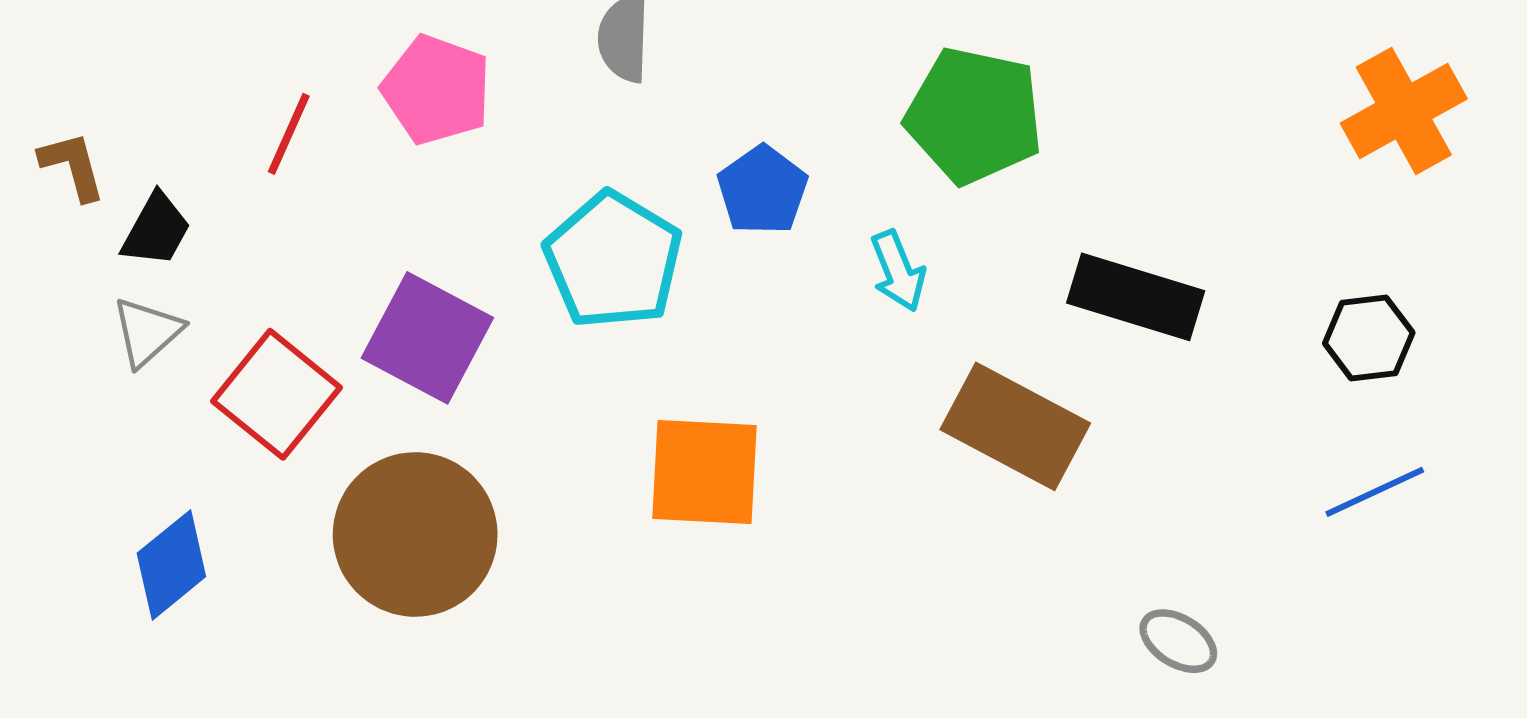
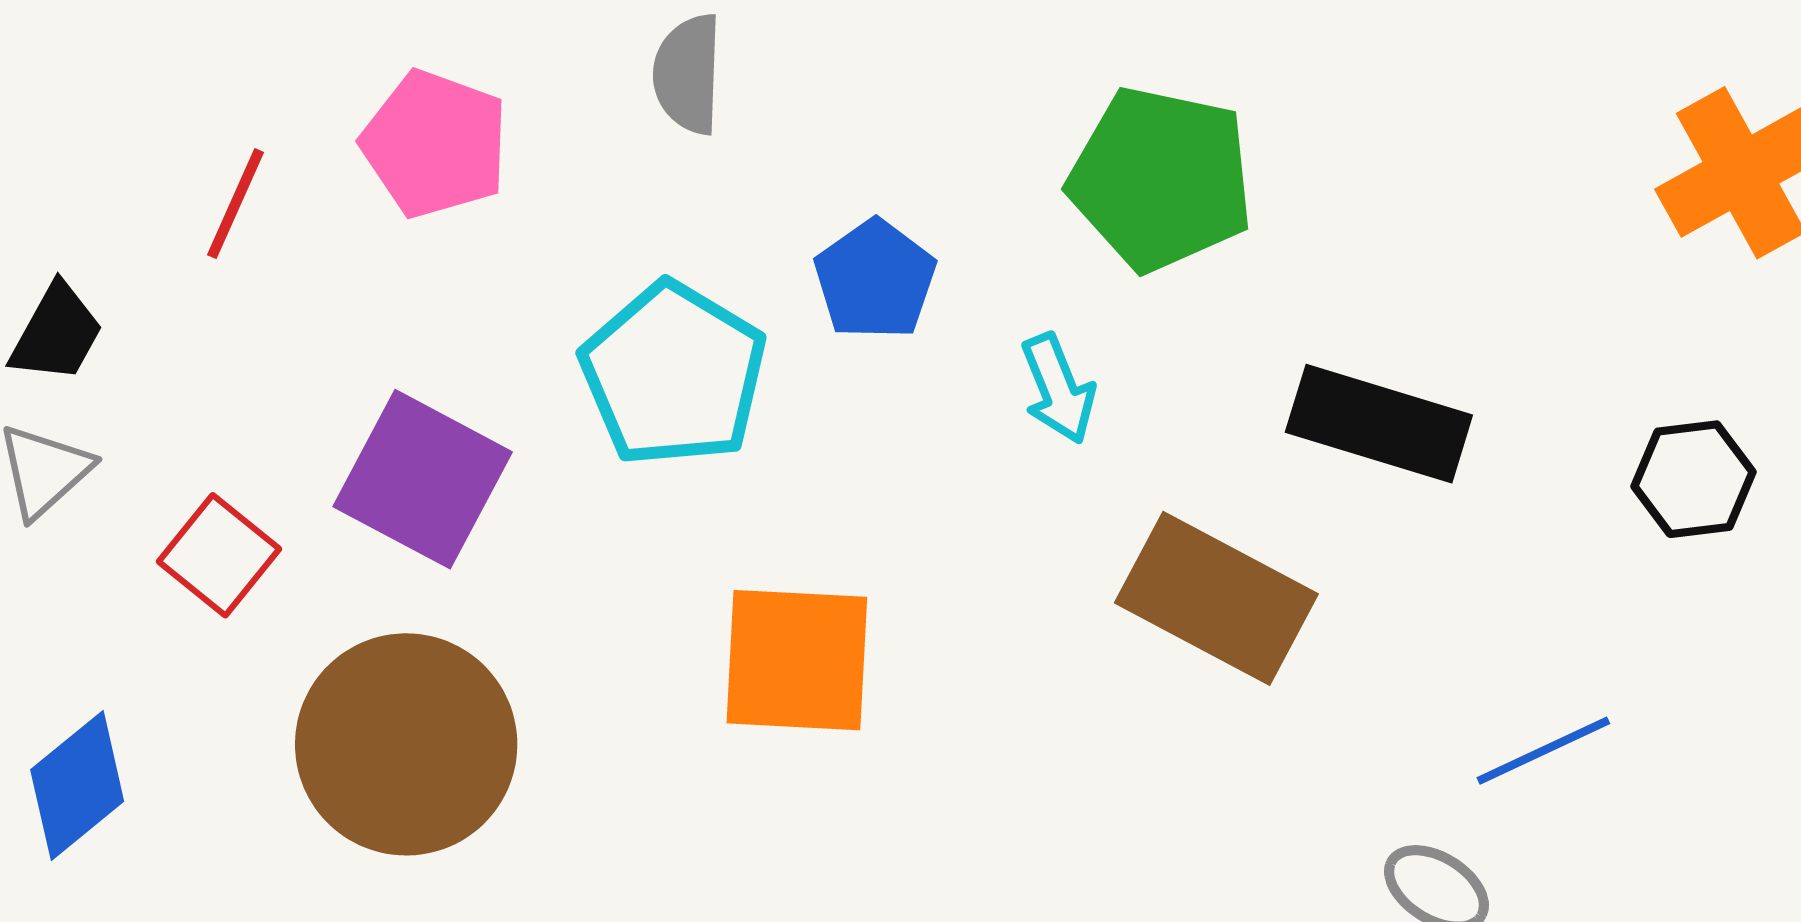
red square: (277, 394) -> (219, 555), size x0.7
blue line: (1375, 492) -> (1543, 751), moved

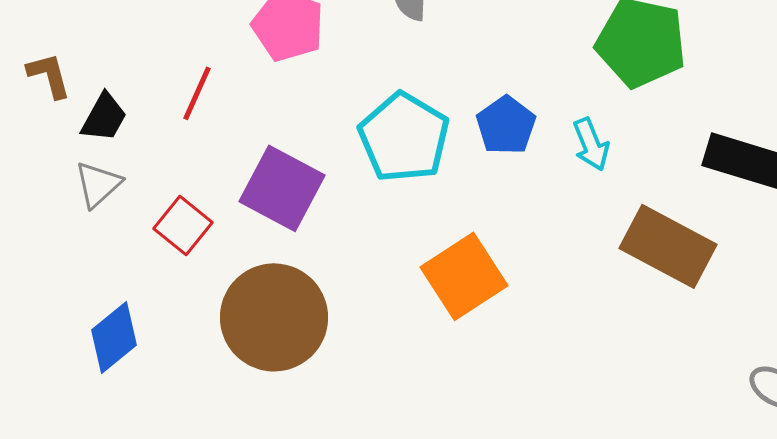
red line: (235, 204) -> (197, 93), moved
blue pentagon: (875, 280) -> (506, 125), moved
orange square: (797, 660) -> (464, 276), turned -36

